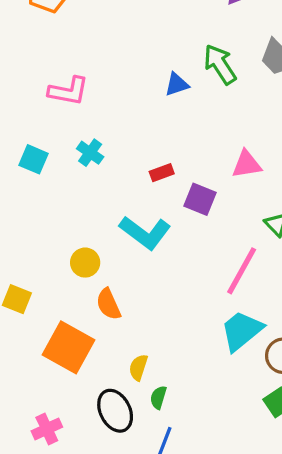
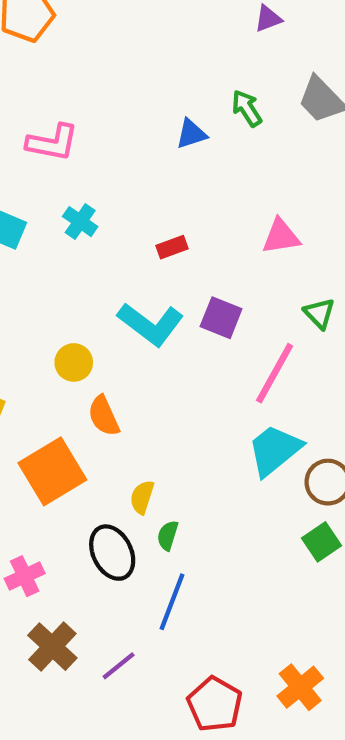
green arrow: (220, 64) -> (247, 108), size x0.7
purple square: (200, 199) -> (221, 318), moved
orange square: (68, 347) -> (52, 471), turned 30

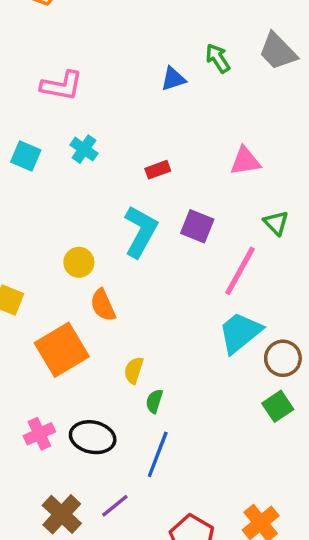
cyan L-shape: (151, 324) -> (141, 231), turned -98
black ellipse: (112, 553) -> (93, 437), moved, turned -51
brown cross: (52, 647) -> (62, 514), moved

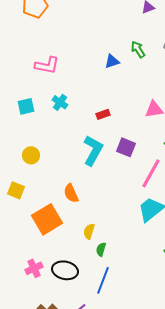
cyan square: (26, 156) -> (26, 106), turned -36
yellow circle: (79, 262) -> (31, 155), moved

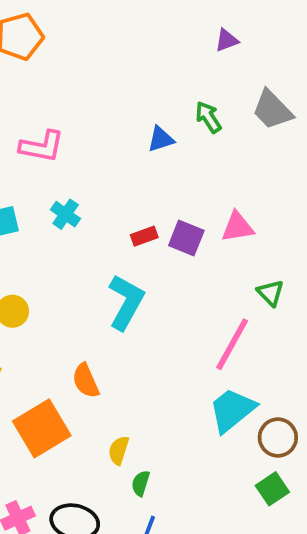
purple square: (126, 147) -> (186, 238), moved

